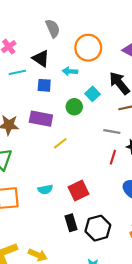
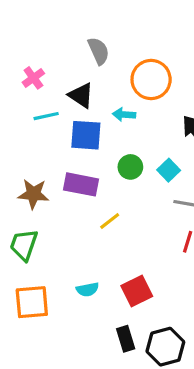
blue square: (44, 85) -> (86, 135), size x1.5
cyan square: (93, 94) -> (169, 170), moved

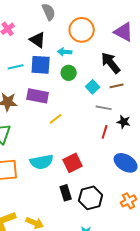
cyan line: (46, 116) -> (16, 67), moved
green circle: (130, 167) -> (69, 73), moved
cyan semicircle: (87, 289) -> (42, 162), size x1.6

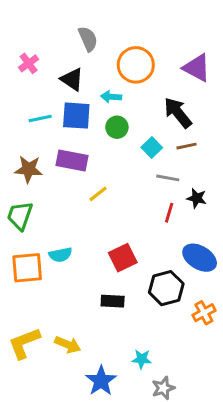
cyan semicircle: (42, 162) -> (60, 255), moved, size x0.7
black rectangle: (66, 193) -> (113, 301), turned -70
black hexagon: (91, 198) -> (166, 288), moved

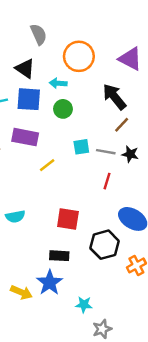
brown line: (187, 146) -> (122, 125), turned -35
cyan square: (152, 147) -> (81, 147), moved, turned 35
black star: (197, 198) -> (130, 154), moved
red square: (123, 258) -> (68, 219), turned 35
blue star: (101, 381) -> (50, 283), moved

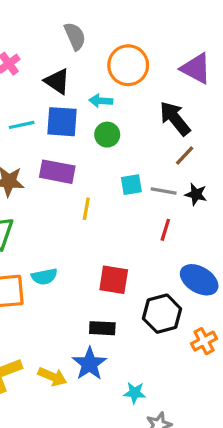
yellow line: (47, 165) -> (86, 209), turned -42

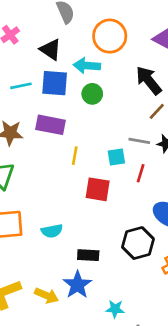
cyan arrow: (101, 101) -> (87, 66), size x1.4
cyan square: (131, 185) -> (116, 157), moved
cyan semicircle: (44, 277) -> (52, 231), moved
red square: (114, 280) -> (98, 189), moved

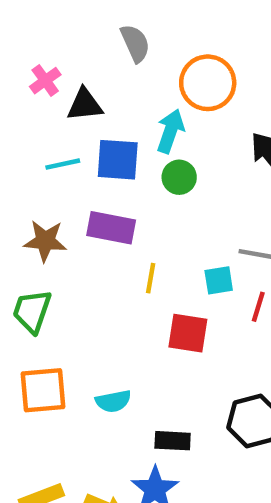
black triangle: (51, 50) -> (85, 105), moved, turned -40
cyan arrow: (87, 66) -> (170, 131), turned 105

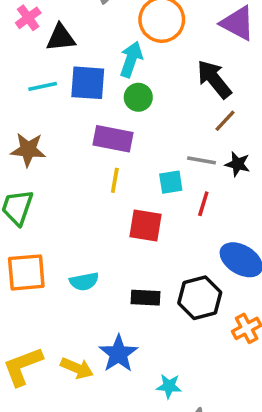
purple rectangle: (111, 228) -> (113, 139), moved
black rectangle: (173, 441) -> (146, 298), moved

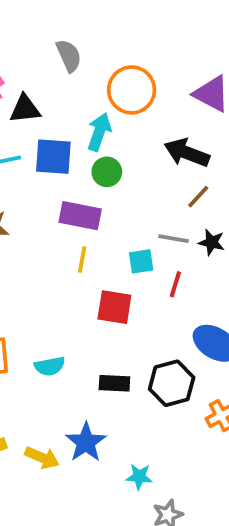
black arrow: (214, 79) -> (187, 153), turned -30

